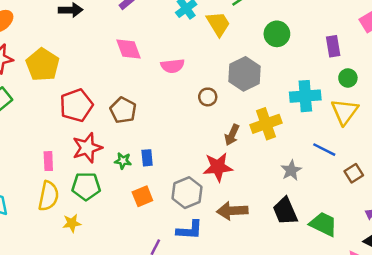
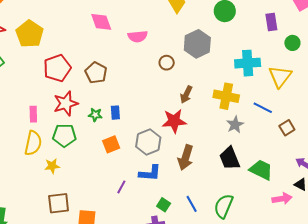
green circle: (348, 78) -> (292, 43), moved
yellow cross: (266, 124) -> (226, 96), moved, turned 30
brown arrow: (232, 211) -> (186, 158), turned -70

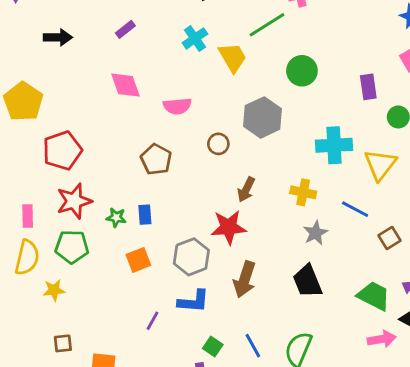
brown pentagon: (96, 73) -> (156, 159), moved
yellow cross: (226, 96) -> (303, 192), size x0.7
green trapezoid: (261, 170) -> (374, 296), moved
brown square: (59, 203) -> (63, 343), size x0.6

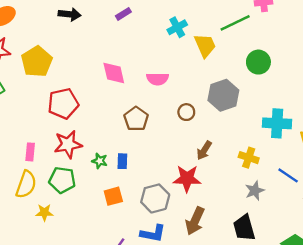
pink diamond: (125, 85) -> (114, 73), moved

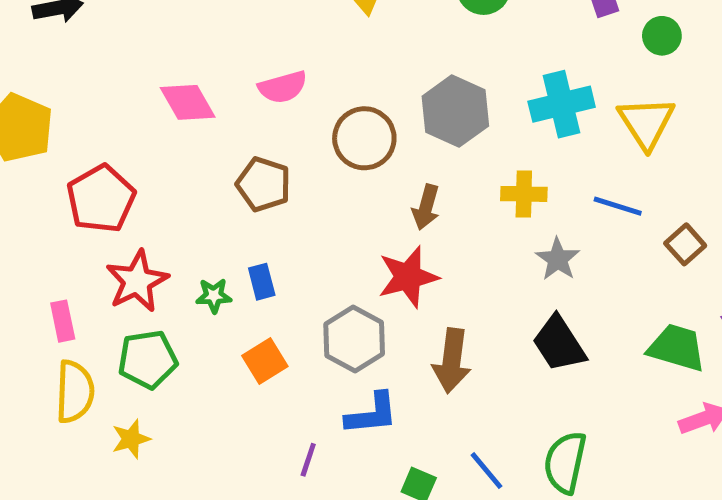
gray hexagon: (223, 95) -> (455, 111), moved
brown circle: (186, 112) -> (364, 138), size x1.6

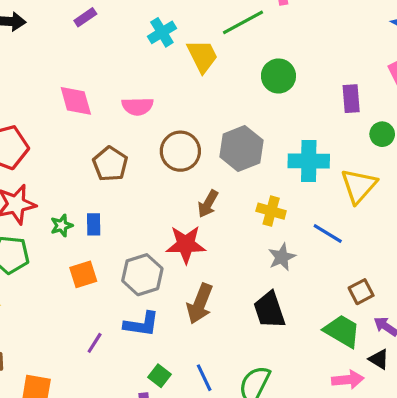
brown square: (685, 244) -> (361, 292), moved
green star: (214, 296) -> (62, 226), turned -30

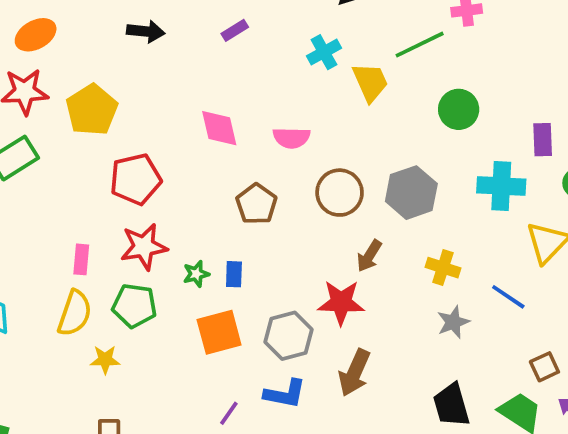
cyan cross: (309, 161) -> (501, 186), moved
orange square: (83, 274) -> (219, 332), size x1.4
black trapezoid: (269, 310) -> (451, 405), moved

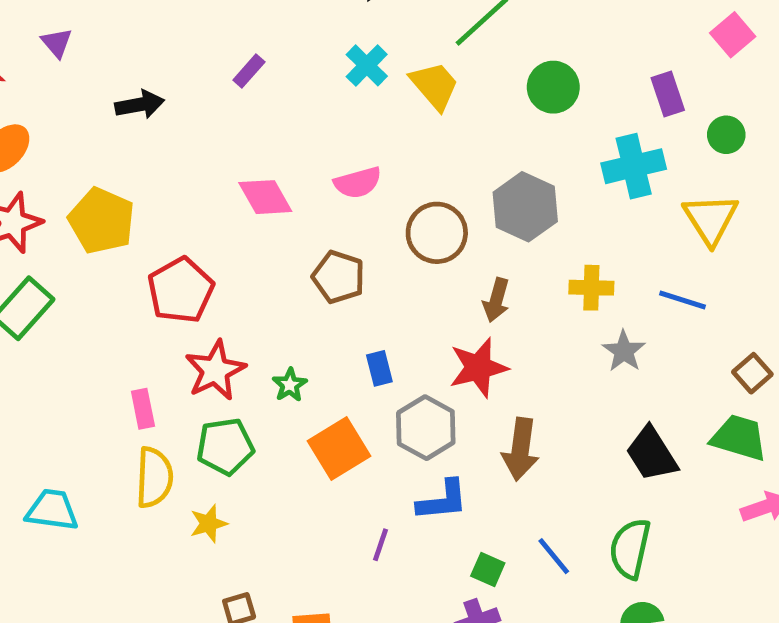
blue rectangle: (234, 274) -> (379, 368), moved

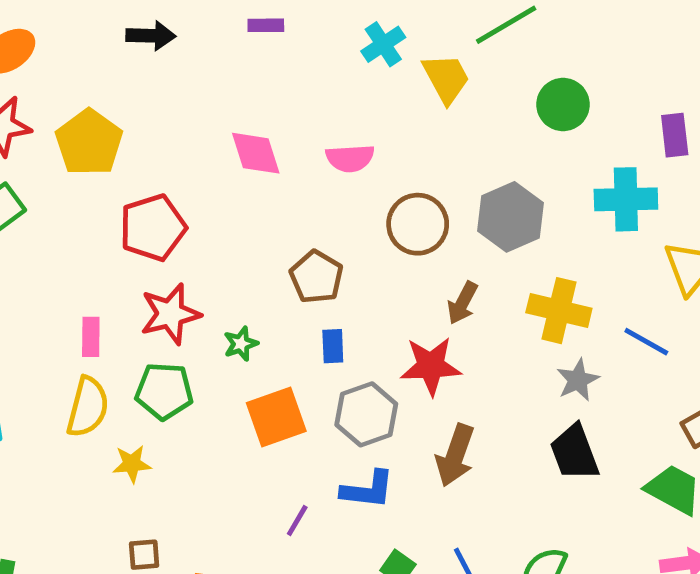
purple rectangle: (249, 71) -> (266, 25), turned 36
brown pentagon: (339, 277) -> (316, 277), moved
yellow cross: (591, 288) -> (559, 311), size x1.4
black trapezoid: (652, 454) -> (574, 453), moved

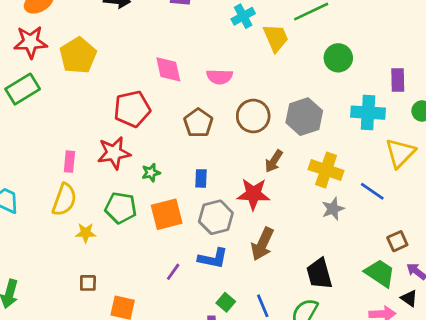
red pentagon: (153, 228) -> (132, 109), moved
brown pentagon: (316, 277) -> (198, 123), moved
green pentagon: (164, 391) -> (121, 208), moved
black trapezoid: (574, 453) -> (319, 274), moved

